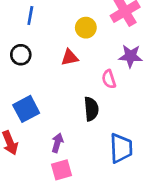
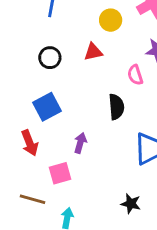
black circle: (21, 55) -> (50, 58), moved
pink square: (61, 170) -> (60, 173), moved

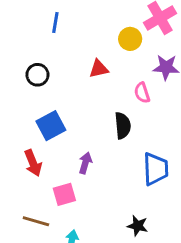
yellow circle: (111, 20) -> (130, 39), moved
black circle: (50, 58) -> (37, 75), moved

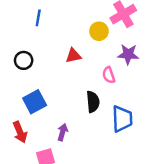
blue trapezoid: (156, 169) -> (122, 119), moved

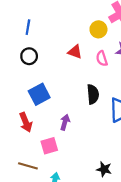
blue line: (38, 18) -> (28, 27), moved
red triangle: (73, 56) -> (75, 52), turned 32
pink semicircle: (109, 75) -> (102, 58), moved

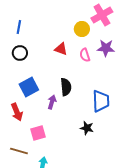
black semicircle: (93, 94) -> (66, 87), moved
purple arrow: (65, 122) -> (52, 102), moved
black star: (104, 169) -> (87, 128), moved

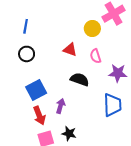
purple star: (106, 48) -> (118, 73), moved
black semicircle: (66, 87) -> (80, 79), moved, turned -66
red arrow: (17, 112) -> (39, 115), moved
black star: (87, 128) -> (69, 134), moved

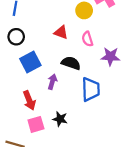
blue square: (36, 90) -> (30, 62), moved
blue trapezoid: (112, 105) -> (91, 89), moved
purple arrow: (61, 106) -> (52, 82), moved

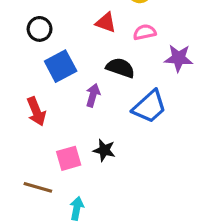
pink semicircle: (87, 39) -> (145, 32), turned 96
blue trapezoid: (91, 89) -> (149, 107), turned 50
red arrow: (29, 100) -> (36, 111), moved

